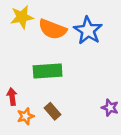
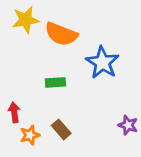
blue star: (88, 31) -> (102, 63), moved
green rectangle: (48, 71) -> (55, 82), size x0.6

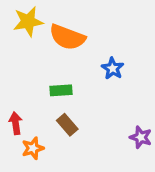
blue star: (102, 63) -> (113, 68), size x0.6
brown rectangle: (61, 129) -> (67, 125), moved

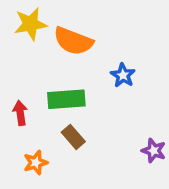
green rectangle: (61, 90) -> (66, 99), size x1.5
red arrow: (16, 123) -> (20, 113), moved

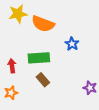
orange star: (36, 163) -> (11, 93), moved

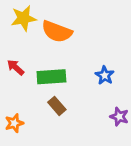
blue star: (72, 44) -> (105, 75), moved
red arrow: (12, 66) -> (16, 67), moved, turned -40

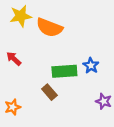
green rectangle: (51, 77) -> (64, 71), moved

